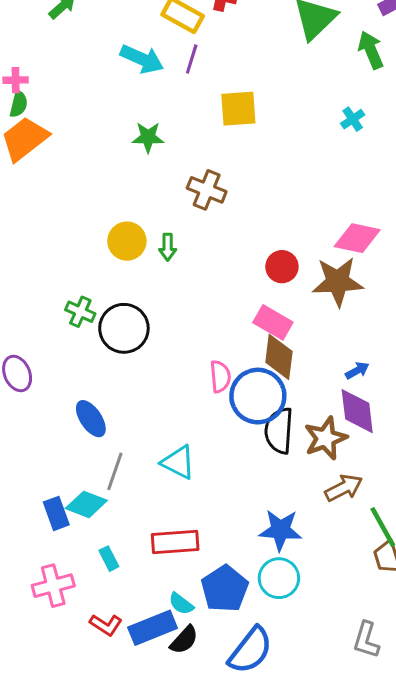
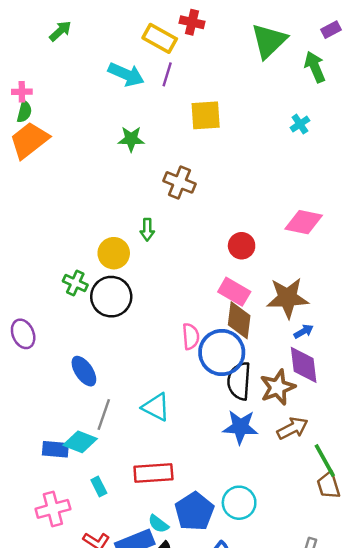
yellow circle: (127, 241) -> (114, 253), moved
brown star: (338, 282) -> (288, 298), moved
blue rectangle: (56, 513) -> (55, 449), turned -65
blue star: (280, 530) -> (240, 427), moved

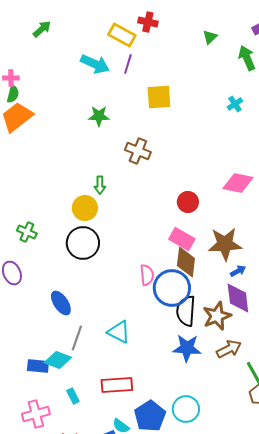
green triangle: (269, 41) -> (210, 37), size x0.5
green arrow: (147, 230) -> (100, 185), moved
green cross: (75, 283) -> (27, 232), moved

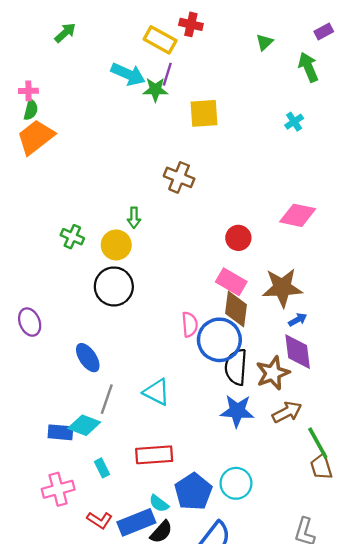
green star: (99, 116) -> (155, 90), moved
green cross: (27, 232) -> (72, 237), moved

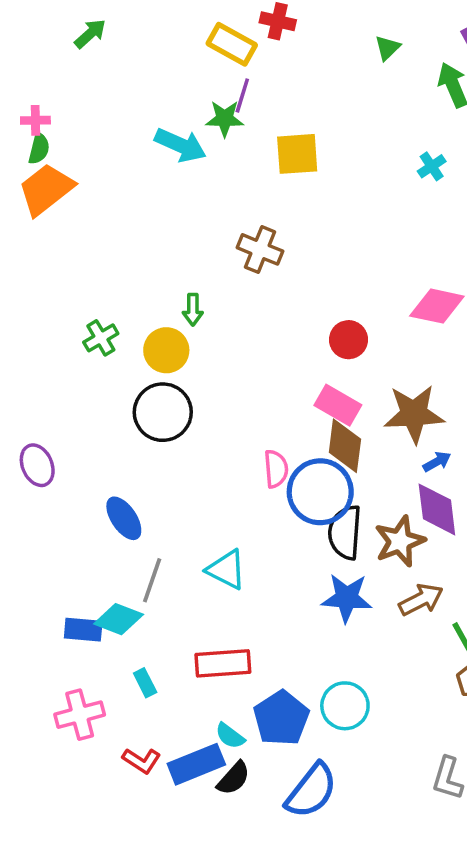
cyan arrow: (128, 74) -> (180, 145), moved
green cross: (72, 237) -> (101, 338), turned 35

